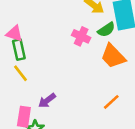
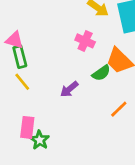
green semicircle: (106, 30) -> (101, 73), moved
purple arrow: (47, 101) -> (69, 89), moved

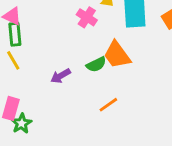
pink cross: (85, 41) -> (87, 17), moved

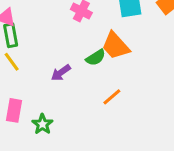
green star: (21, 123) -> (42, 124), moved

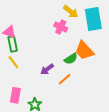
orange line: (112, 97) -> (64, 79), moved

